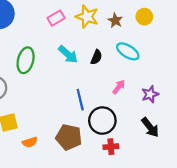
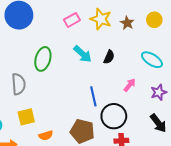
cyan ellipse: (128, 51) -> (152, 60), moved

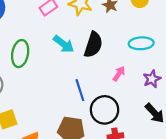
black semicircle: (109, 57) -> (93, 45), size x1.6
cyan ellipse: (152, 60) -> (141, 43), turned -30

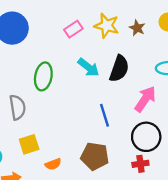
pink arrow: (119, 74) -> (145, 99), size x1.6
black circle: (105, 110) -> (146, 137), moved

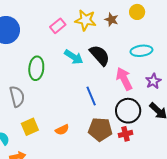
black semicircle: (119, 69) -> (100, 55), turned -55
pink arrow: (145, 99) -> (124, 79), turned -55
brown pentagon: (95, 156) -> (100, 129), moved
orange semicircle: (53, 164) -> (62, 130), moved

